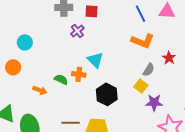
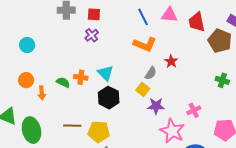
purple cross: (77, 31) -> (92, 35), moved
cyan triangle: (95, 60) -> (105, 73), moved
orange circle: (13, 67) -> (26, 80), moved
orange arrow: (40, 90) -> (42, 93), turned 64

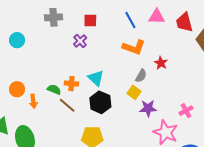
red square: (94, 14) -> (90, 21), moved
cyan circle: (27, 45) -> (17, 40), moved
brown line: (72, 126) -> (67, 105), moved, turned 42

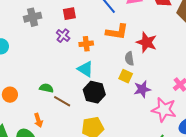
red star: (161, 63) -> (147, 42), size x1.5
gray semicircle: (141, 76) -> (129, 59), turned 152
orange cross: (71, 84) -> (86, 44), moved
orange arrow: (33, 101) -> (38, 120), moved

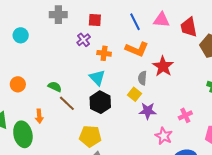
pink star: (164, 110) -> (164, 136), size x0.7

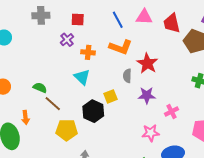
yellow square: (134, 94) -> (110, 96), moved, turned 32
black hexagon: (100, 102) -> (93, 111), moved
purple star: (148, 111) -> (147, 95), moved
yellow pentagon: (90, 136) -> (67, 130), moved
pink star: (164, 136) -> (151, 133), turned -30

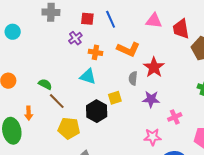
blue line: (118, 20) -> (111, 19), moved
cyan triangle: (82, 77) -> (88, 76), turned -30

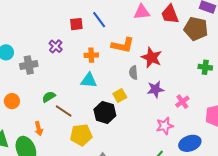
gray cross: (51, 12) -> (29, 65), moved
purple cross: (75, 38) -> (56, 46), moved
green semicircle: (45, 84) -> (49, 97), turned -48

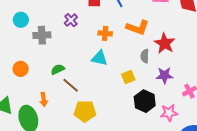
black hexagon: (105, 112) -> (145, 101), moved

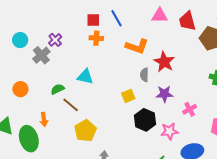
purple cross: (71, 20) -> (55, 40), moved
orange cross: (105, 33) -> (96, 38), moved
gray cross: (42, 35) -> (41, 55), turned -36
cyan triangle: (99, 58) -> (85, 77), moved
yellow pentagon: (85, 111) -> (85, 131), turned -30

